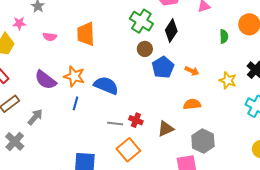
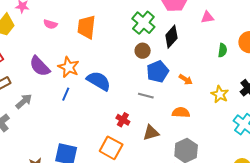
gray line: (115, 124) -> (146, 96), moved
orange square: (128, 150) -> (111, 148), turned -30

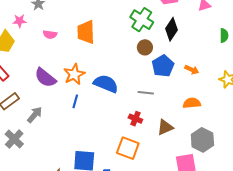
orange star: (69, 67) -> (74, 74), turned 30
gray line: (146, 96) -> (146, 93), moved

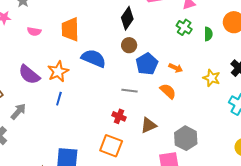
green cross: (142, 20) -> (184, 27), moved, size x0.7
black diamond: (172, 29) -> (127, 18), moved
blue semicircle: (106, 84) -> (94, 58), moved
orange semicircle: (192, 103) -> (168, 91), moved, turned 48

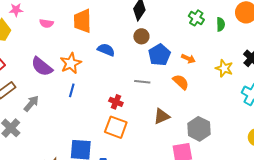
blue semicircle: (94, 58) -> (106, 50), size x0.7
red cross: (119, 116) -> (116, 102), moved
orange square: (111, 146) -> (116, 127), moved

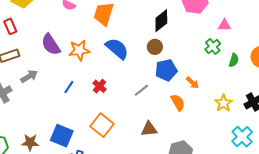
blue semicircle: (106, 50) -> (117, 49), size x1.4
gray line: (142, 82) -> (141, 90), turned -63
blue line: (72, 90) -> (69, 87), moved
red cross: (116, 102) -> (100, 86), moved

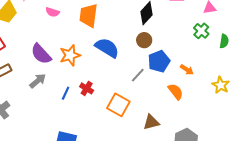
gray arrow: (29, 76) -> (38, 81), moved
red cross: (100, 86) -> (87, 88), moved
gray line: (141, 90) -> (138, 75), moved
orange square: (102, 125) -> (118, 105), moved

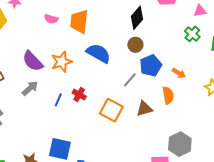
pink semicircle: (53, 12) -> (51, 19), moved
orange semicircle: (176, 92) -> (168, 95), turned 30
brown triangle: (151, 122) -> (144, 109), moved

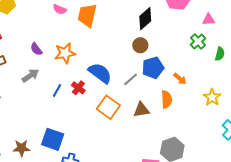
blue semicircle: (99, 53) -> (100, 73), moved
purple semicircle: (33, 61) -> (36, 49), size x0.6

